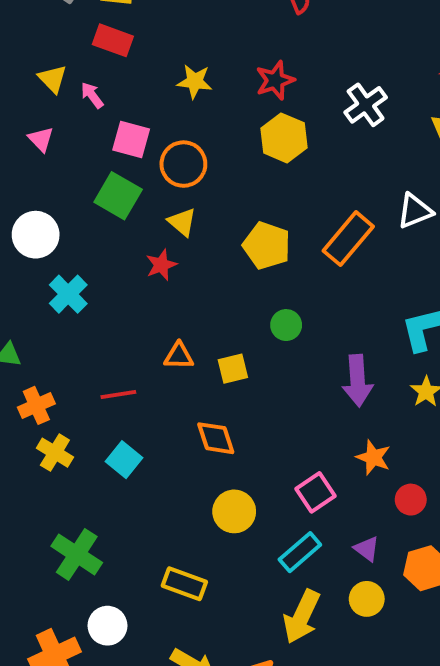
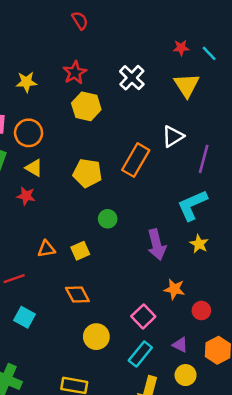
red star: (161, 265) -> (26, 196), turned -30

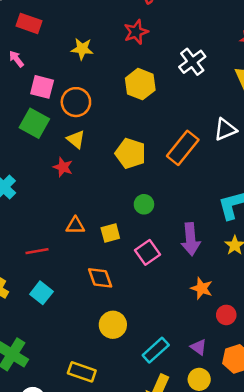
red star: (75, 73) -> (136, 32), moved
pink square: (143, 316) -> (147, 252), moved

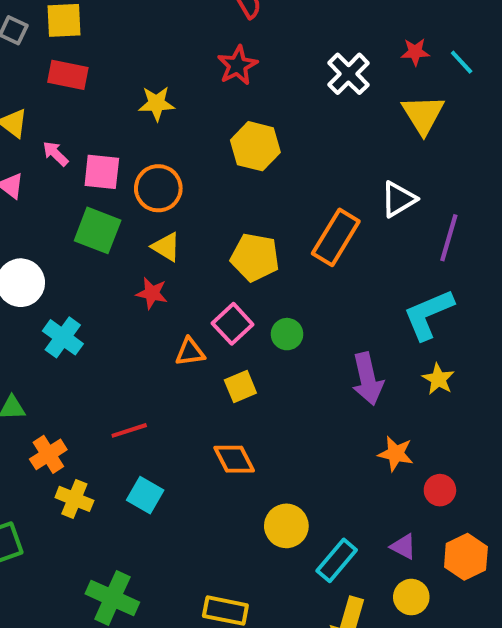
pink arrow: (16, 59) -> (55, 154), moved
white cross: (192, 62) -> (348, 74), moved
orange triangle: (75, 226) -> (190, 352), moved
pink square: (147, 252) -> (233, 324), moved
yellow circle: (113, 325) -> (286, 526), moved

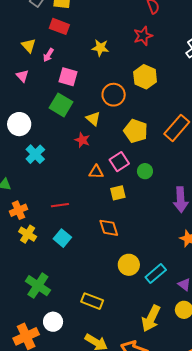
pink arrow: (55, 154) -> (48, 55), moved, turned -112
orange circle: (158, 188) -> (114, 95), moved
cyan rectangle: (337, 560) -> (156, 273), moved

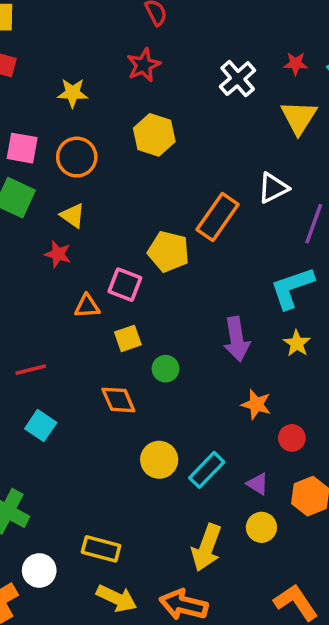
orange circle: (114, 95) -> (77, 157), moved
yellow pentagon: (136, 131) -> (169, 252), moved
pink square: (119, 162) -> (125, 285), turned -30
green circle: (145, 171) -> (166, 369), moved
yellow rectangle: (92, 301) -> (101, 549), moved

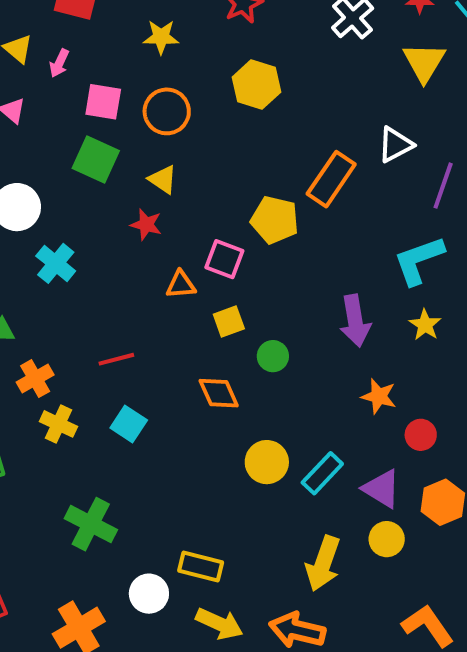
purple triangle: (258, 484) -> (382, 489), size x1.5
white circle: (39, 570) -> (149, 594), moved

